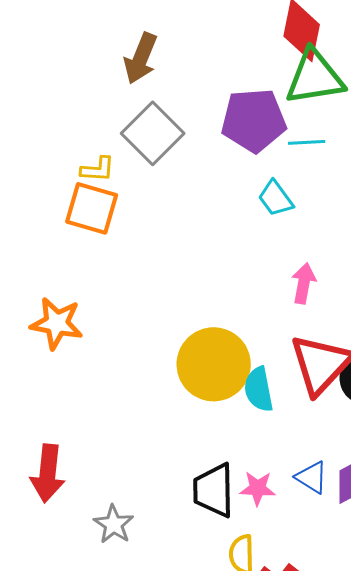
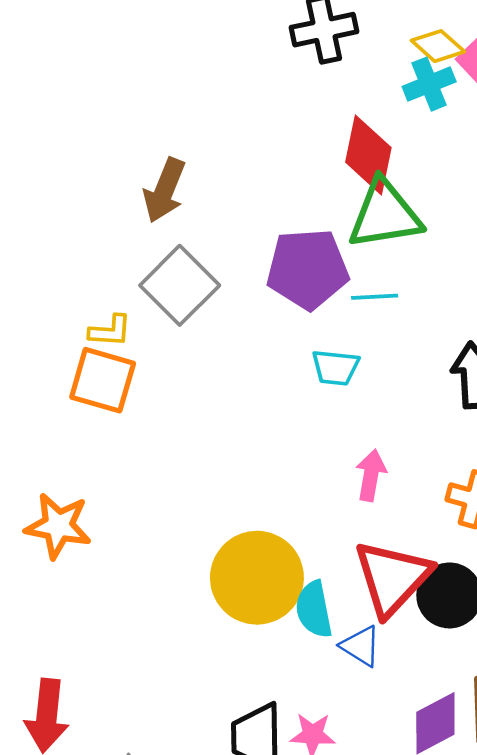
cyan trapezoid: (276, 198) -> (335, 368), turned -48
blue triangle: (312, 477) -> (361, 646), moved

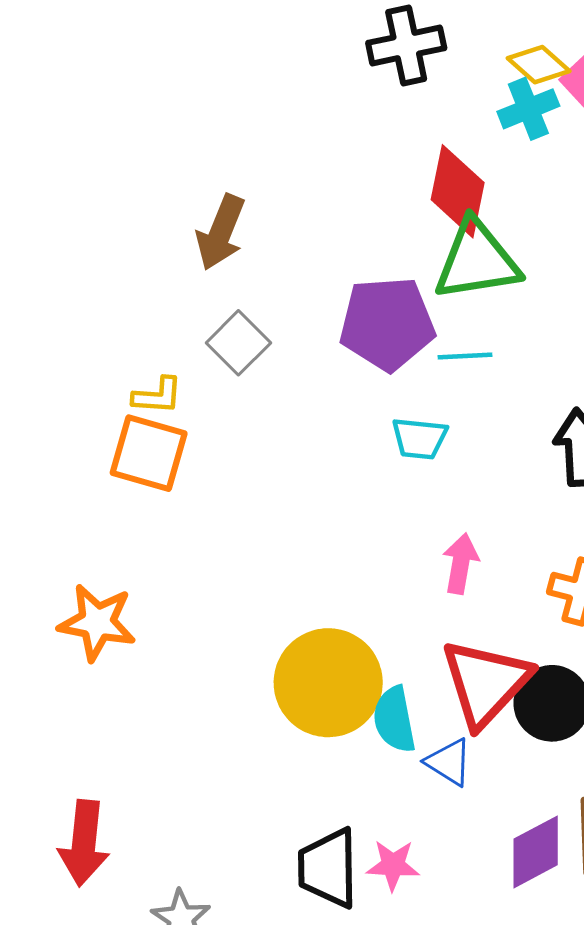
gray square: (180, 285) -> (238, 343), size x0.7

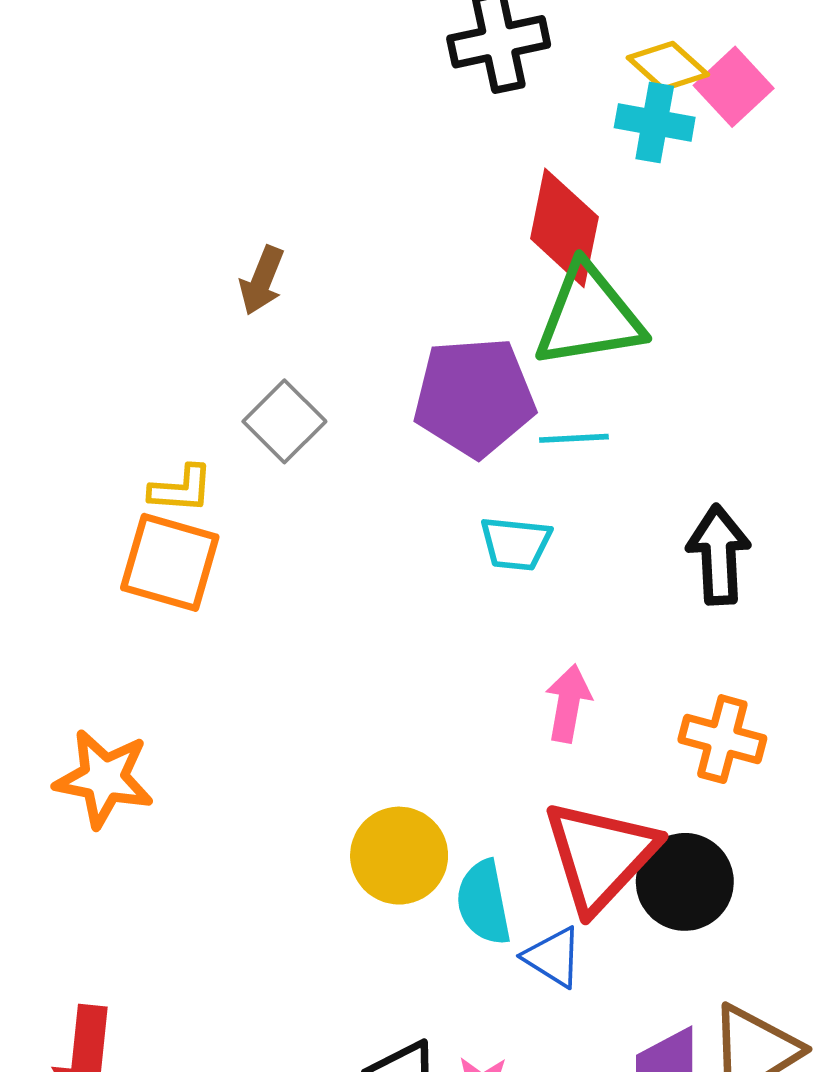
cyan cross: (528, 109) -> (655, 123), turned 32
brown arrow: (221, 232) -> (262, 280), size x0.7
yellow circle: (328, 683) -> (399, 856), size x0.7

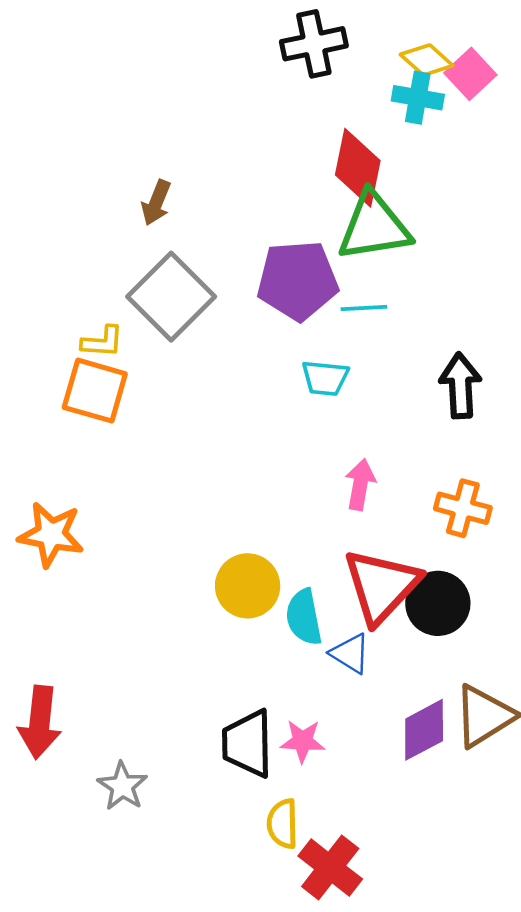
gray square: (284, 421) -> (171, 297), size x1.6

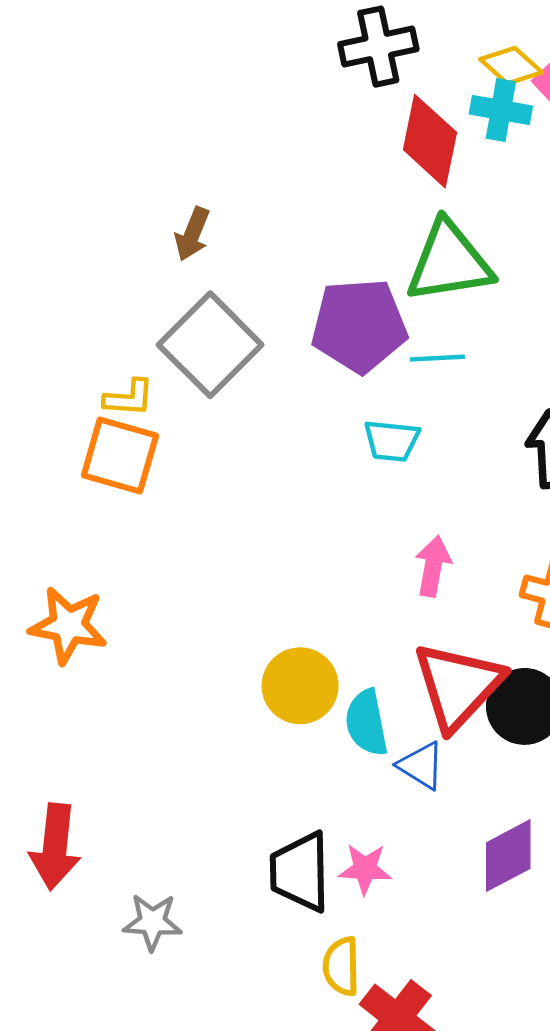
red diamond: (358, 168) -> (430, 141), moved
gray star: (122, 786) -> (152, 922), turned -30

